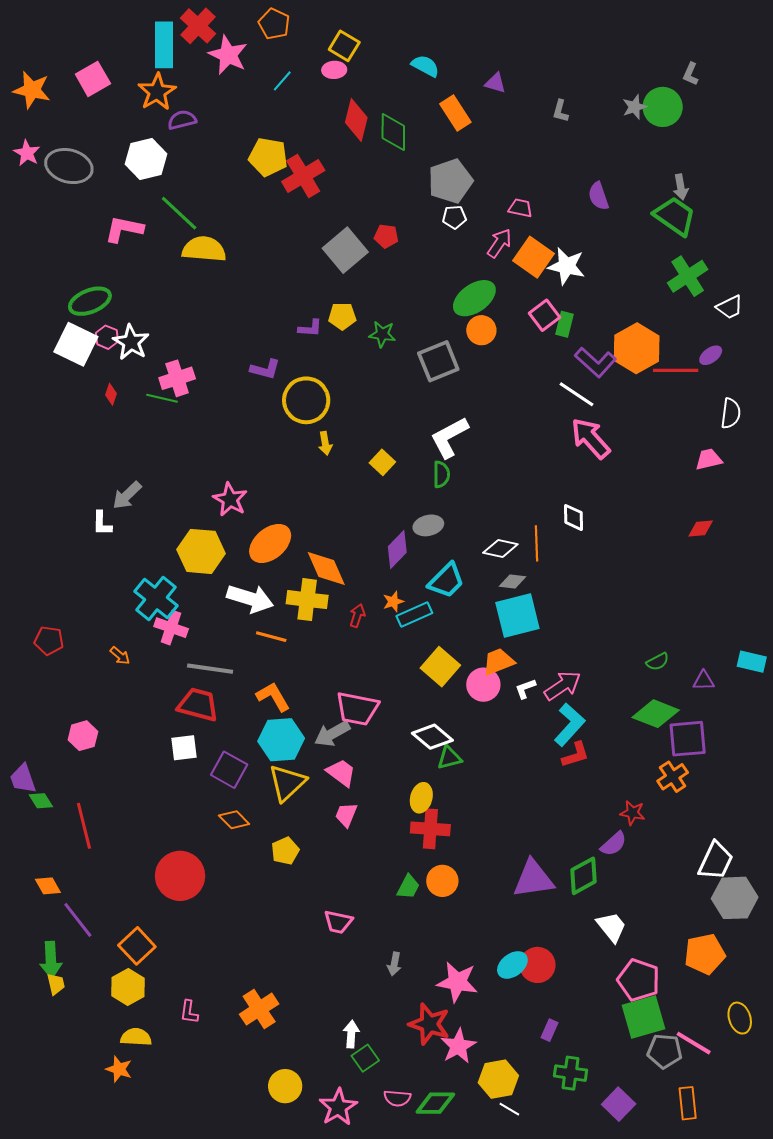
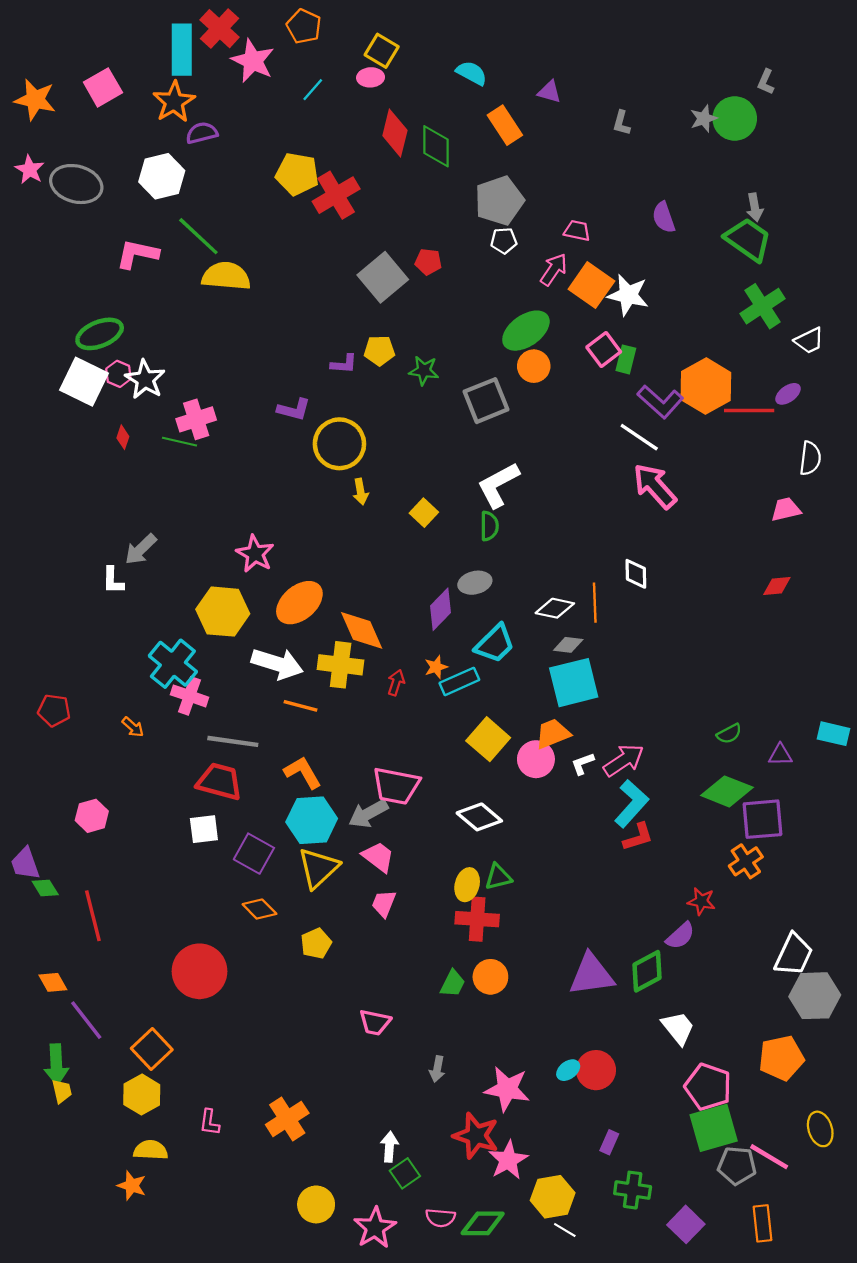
green triangle: (449, 758) -> (498, 877), moved
cyan ellipse: (512, 965) -> (568, 1070), size x0.7

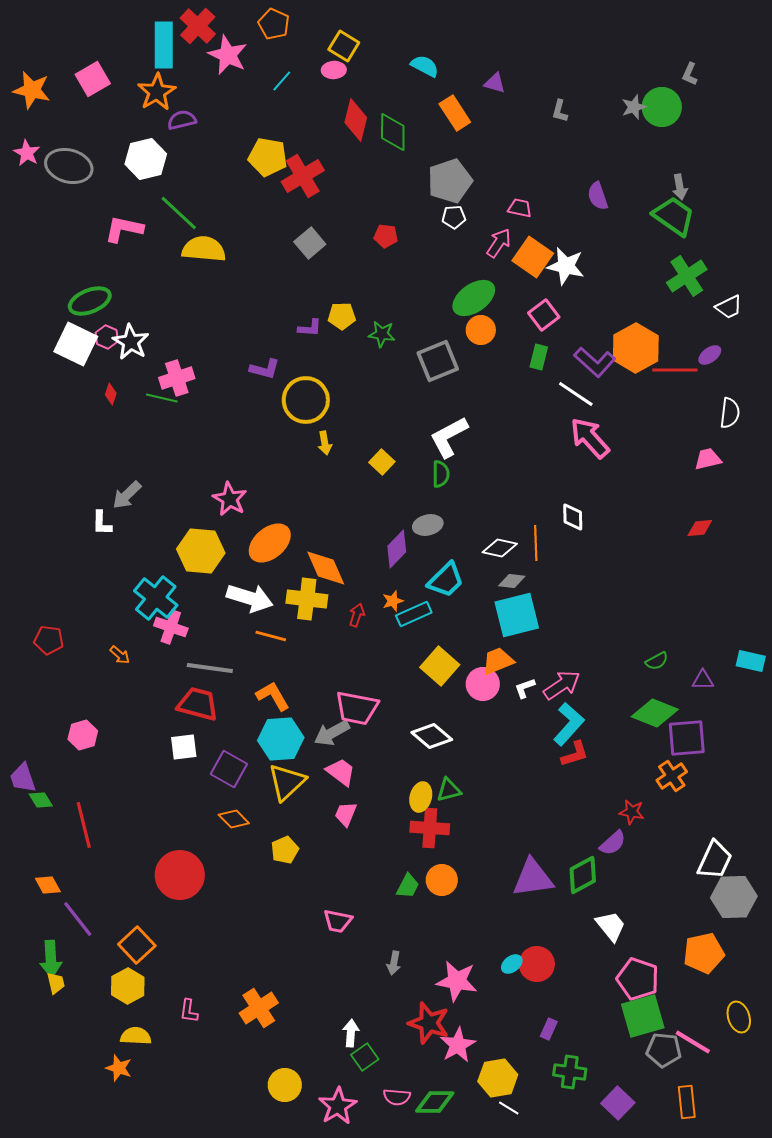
gray square: (383, 277) -> (310, 243), moved, size x0.7
green rectangle: (626, 359) -> (539, 357), moved

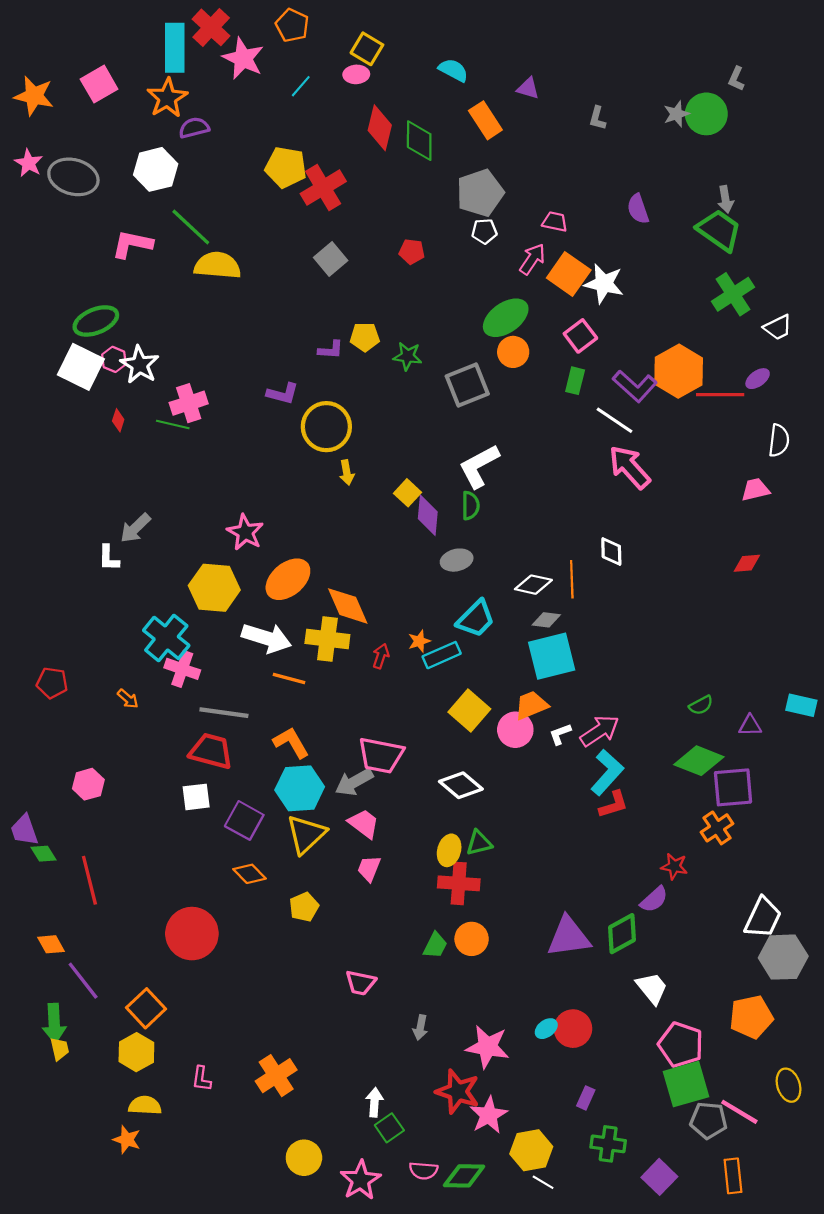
purple diamond: (397, 549) -> (428, 515), moved, turned -39

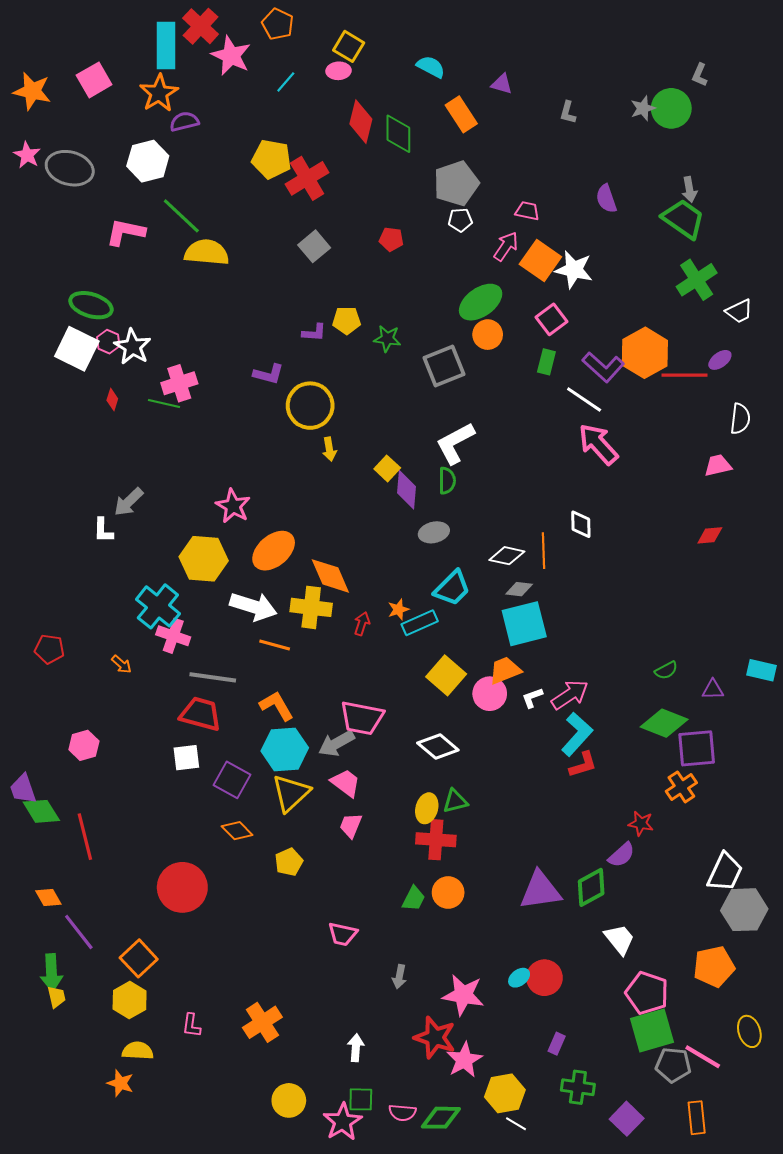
green ellipse: (96, 321) -> (91, 305), turned 39
green diamond: (44, 854) -> (41, 811), size x1.5
green square: (389, 1128) -> (361, 1099), moved, turned 36

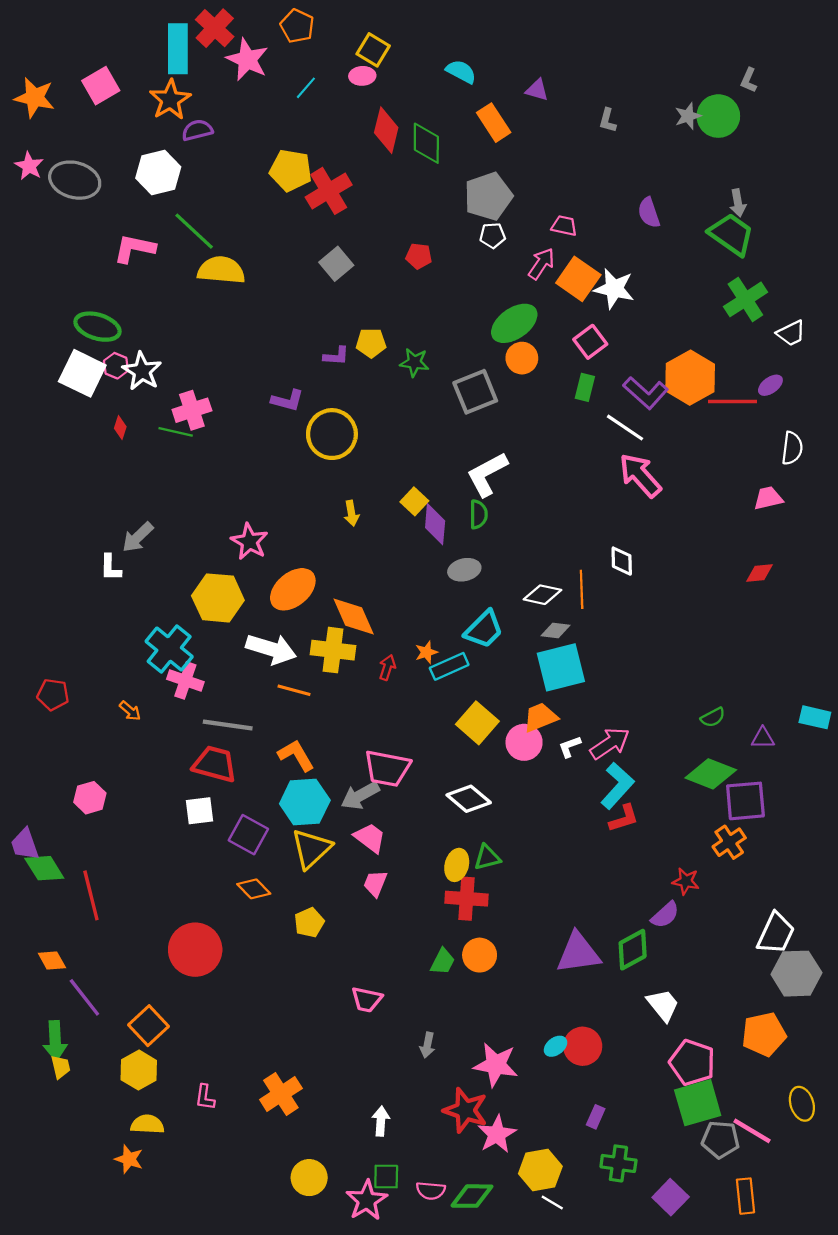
yellow arrow: (329, 449) -> (351, 513), moved

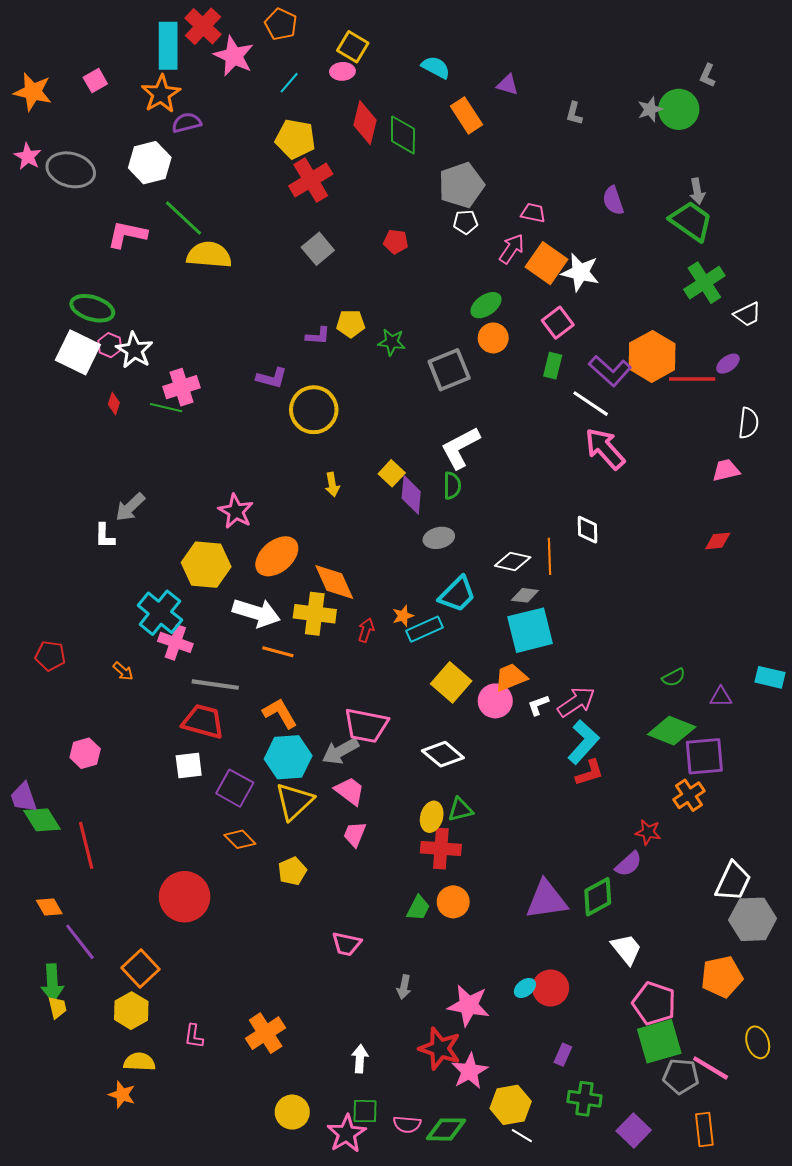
pink square: (101, 86) -> (95, 81), size x0.7
yellow pentagon: (291, 170) -> (295, 139), moved
green ellipse: (514, 323) -> (486, 305), size x0.7

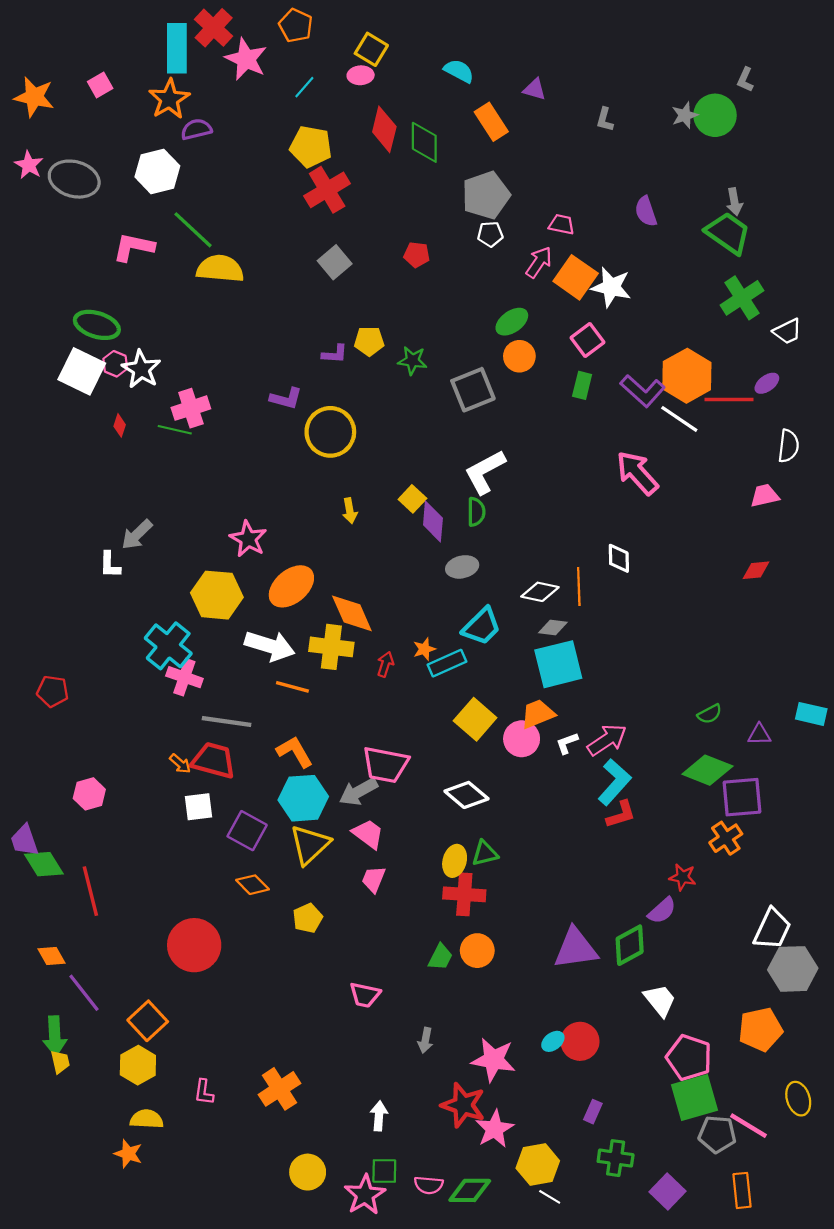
white line: (591, 404) -> (679, 419), moved
orange arrow: (123, 671) -> (180, 764), moved

